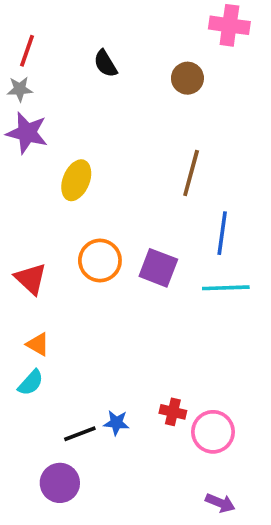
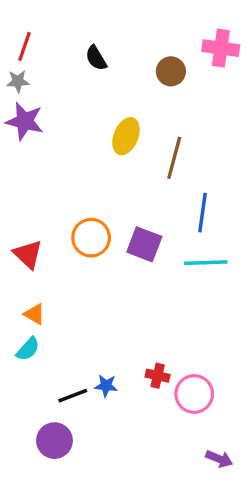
pink cross: (229, 25) -> (221, 48), moved
yellow ellipse: (76, 180) -> (126, 136), moved
purple arrow: (220, 503) -> (219, 459), moved

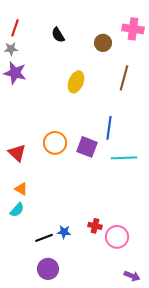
brown line: (174, 158) -> (124, 78), moved
blue line: (202, 213) -> (109, 128), moved
purple circle: (54, 441) -> (48, 269), moved

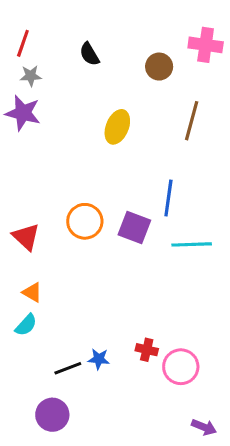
gray star: (11, 49) -> (31, 76), moved
purple circle: (48, 269) -> (52, 415), moved

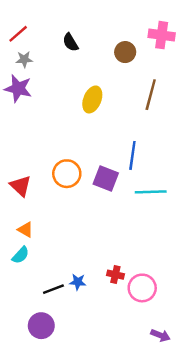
red line: (23, 43) -> (18, 34), turned 30

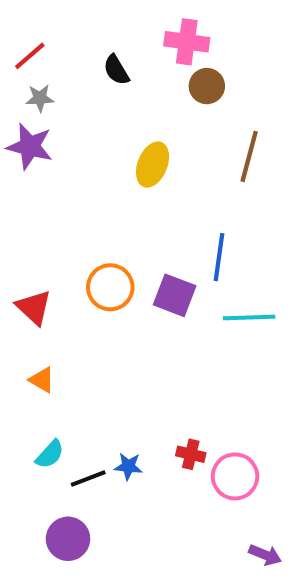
pink cross: (162, 35) -> (187, 42), moved
cyan semicircle: (21, 255) -> (50, 454), moved

